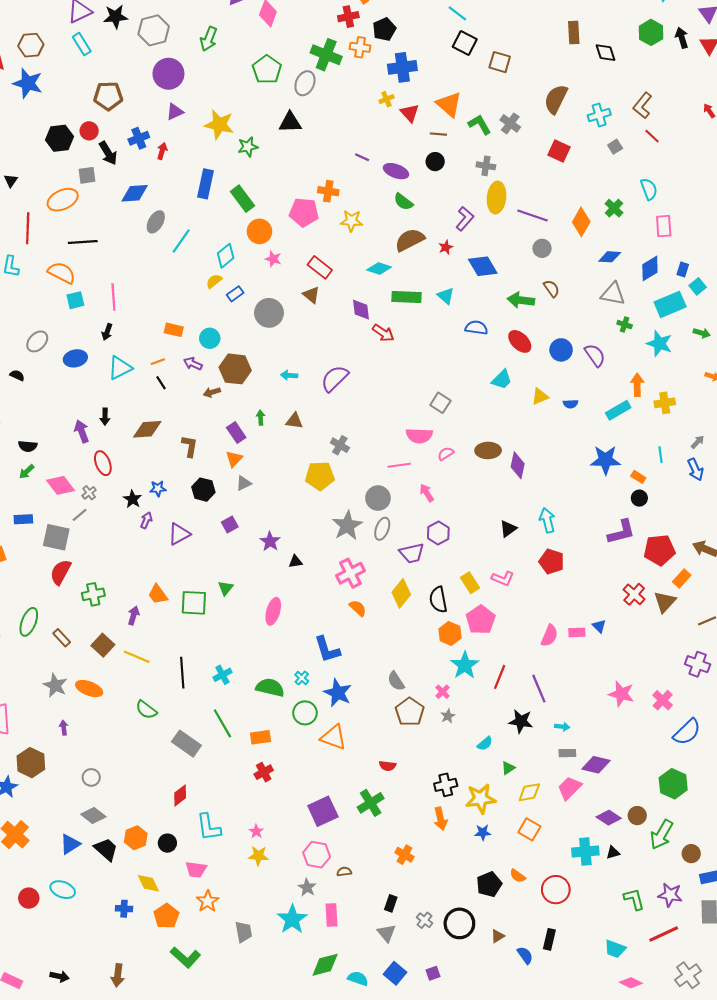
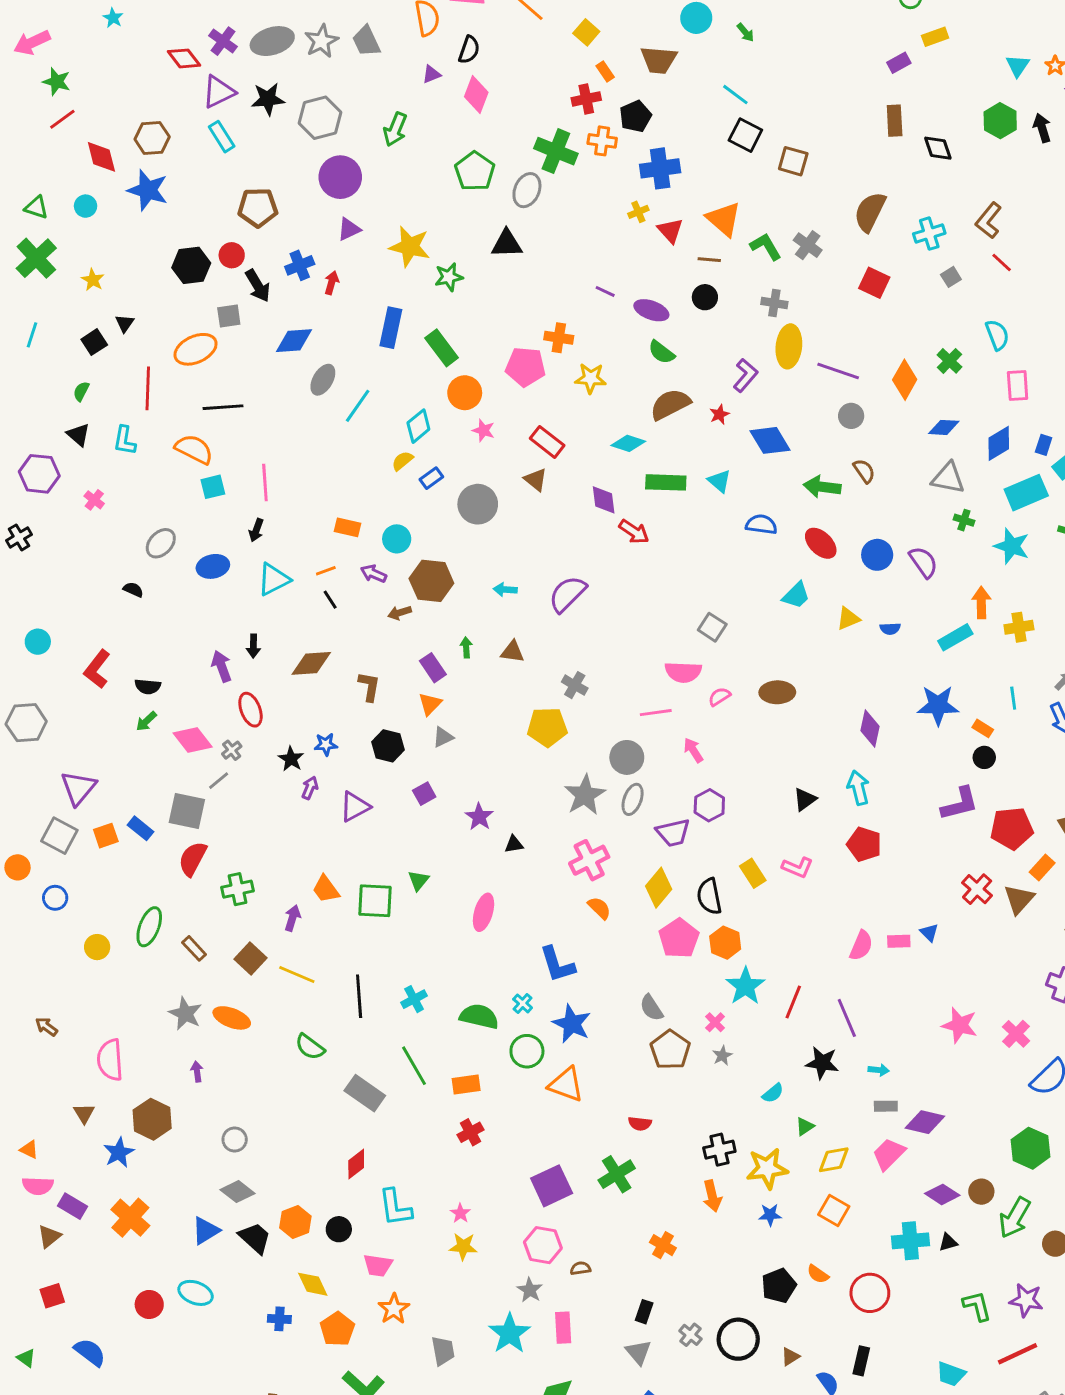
purple diamond: (518, 465) -> (870, 728), moved
blue rectangle: (23, 519) -> (141, 828), moved, turned 42
pink pentagon: (481, 620) -> (679, 938), moved

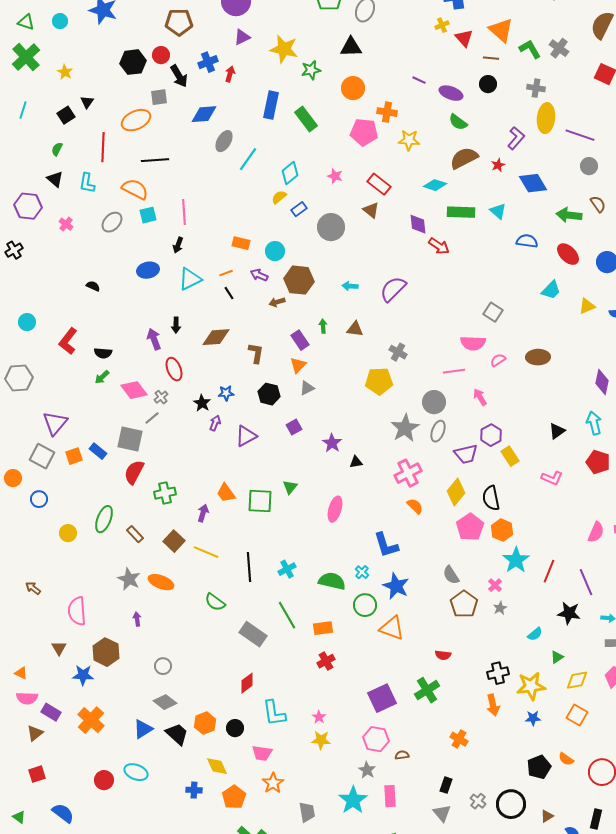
orange circle: (465, 393) -> (353, 88), moved
gray ellipse: (161, 543) -> (112, 222), moved
yellow rectangle: (753, 873) -> (510, 456), moved
blue star: (119, 1153) -> (83, 675), turned 30

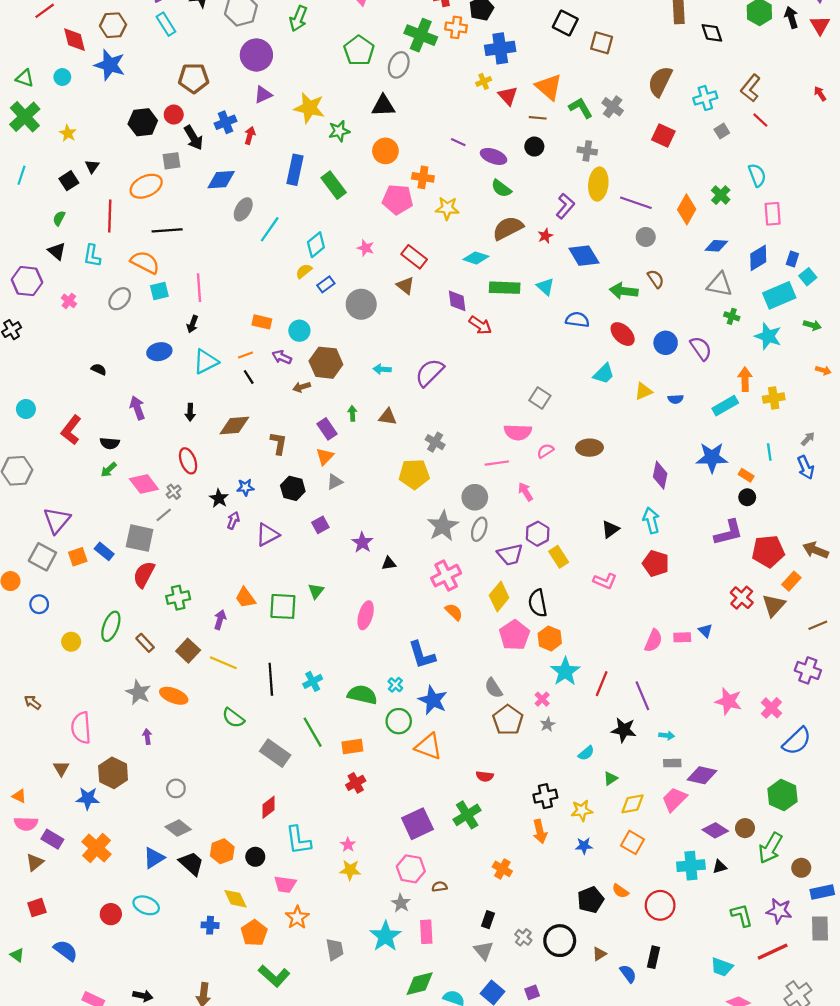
purple arrow: (154, 339) -> (137, 408), moved
yellow star: (531, 686) -> (582, 810), size x0.7

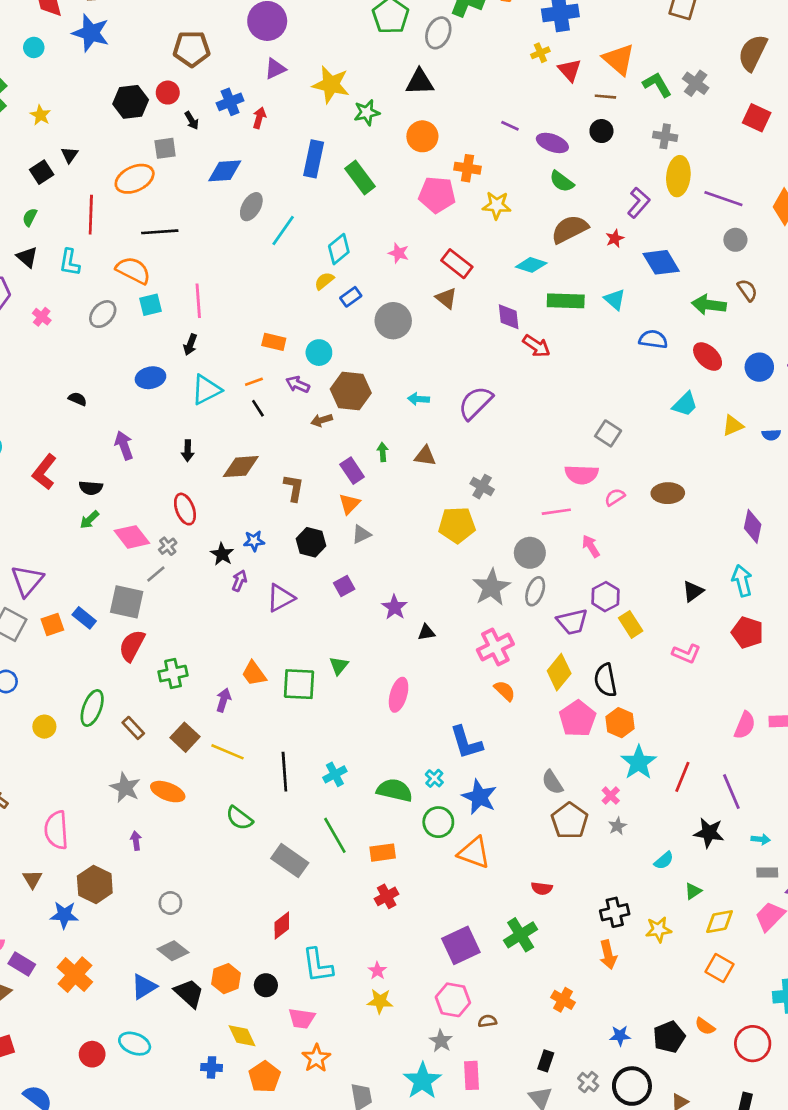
black arrow: (194, 138) -> (192, 120), size x0.6
blue star: (584, 846) -> (620, 1036), moved

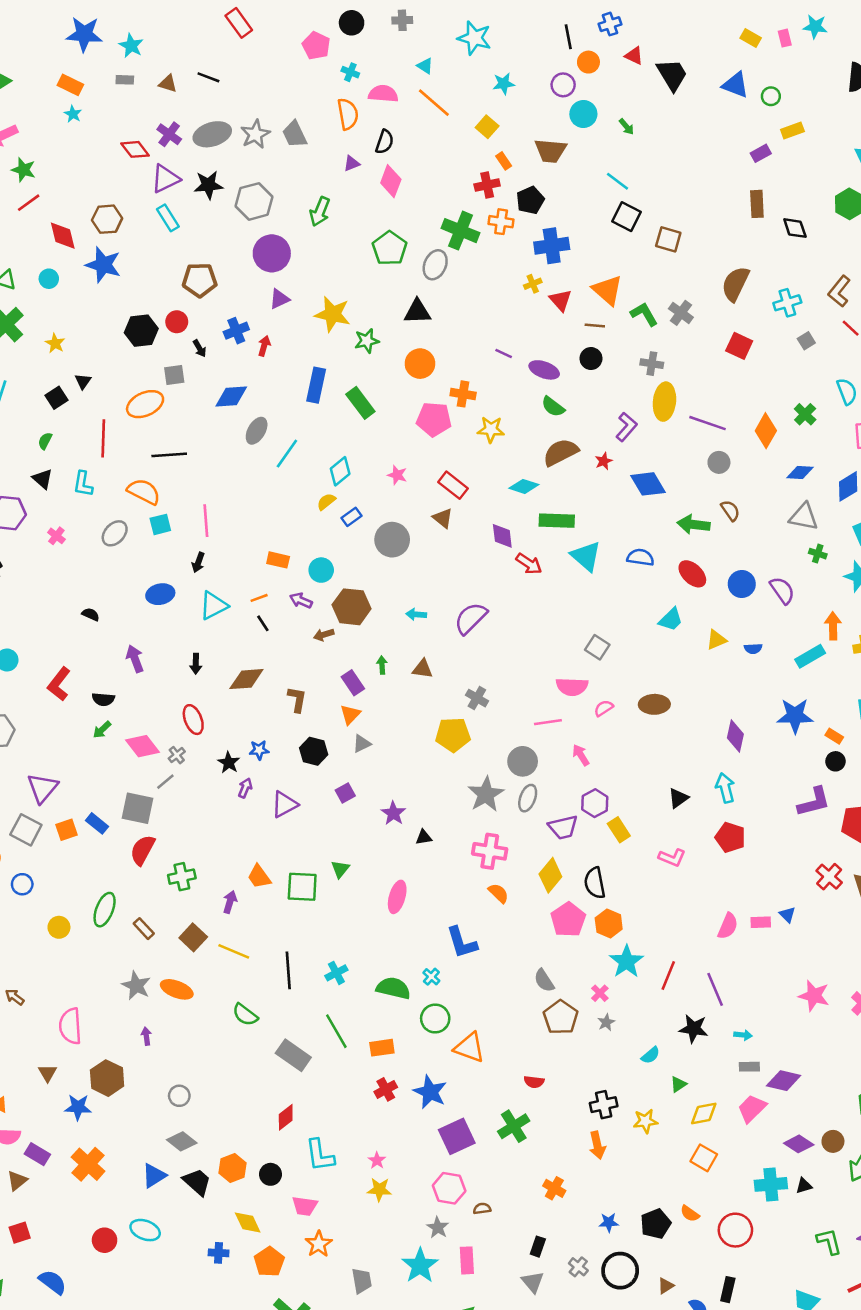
cyan triangle: (615, 299) -> (586, 556), moved, size x1.5
pink cross: (495, 647) -> (490, 851), turned 36
blue star: (479, 797) -> (430, 1092), moved

